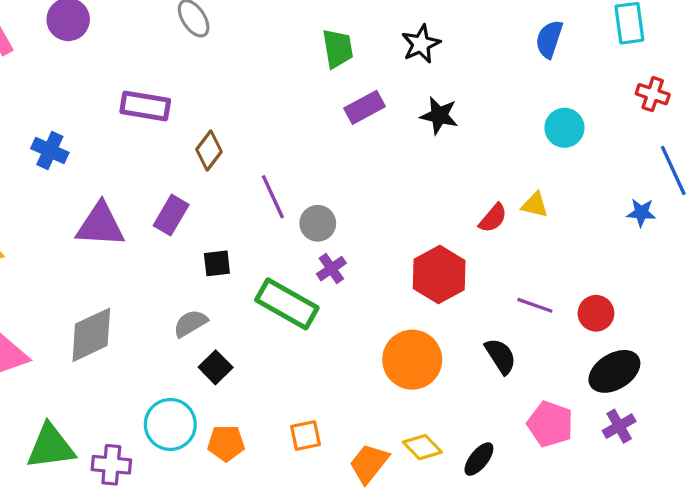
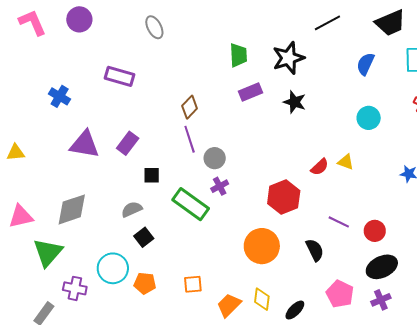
black star: (421, 44) -> (288, 58), size x1.4
brown diamond: (209, 150) -> (190, 107), moved
green triangle: (51, 447) -> (48, 252), moved, turned -48
yellow diamond: (422, 447) -> (262, 299), turned 45

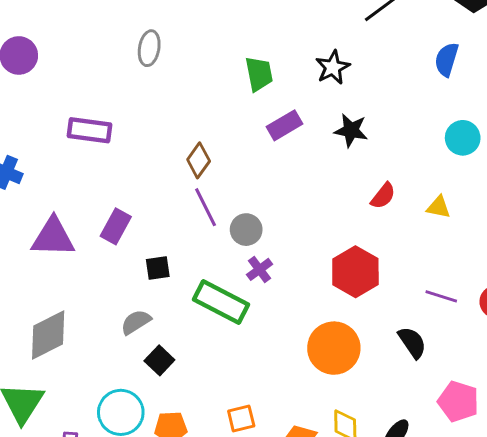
gray ellipse: (154, 27) -> (149, 48), moved, turned 45
black star: (288, 58) -> (333, 67), size x0.7
red semicircle: (320, 167) -> (383, 196), moved

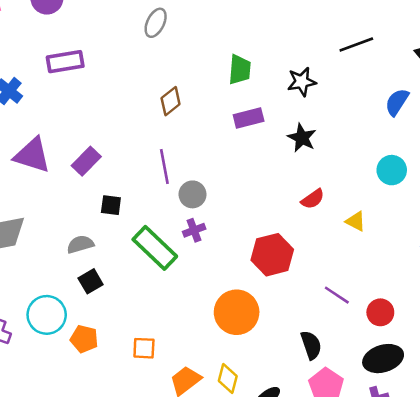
purple rectangle: (90, 130) -> (65, 62), moved, turned -33
brown diamond: (199, 160) -> (171, 101), moved
black semicircle: (412, 342) -> (311, 345), moved

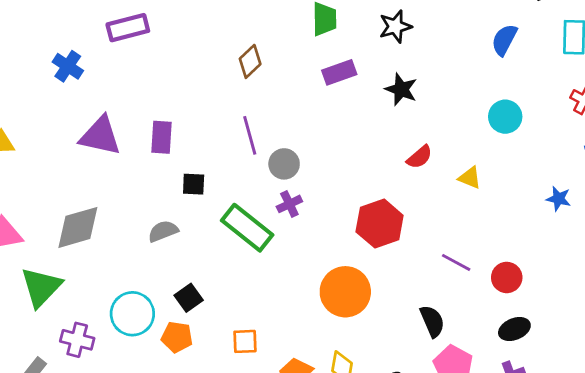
purple rectangle: (86, 161) -> (161, 137), turned -36
black square: (91, 281) -> (189, 298), moved
black ellipse: (383, 359) -> (514, 329), size x0.7

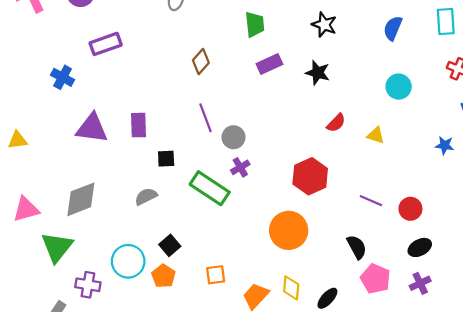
black star: (395, 26) -> (324, 25), moved, turned -30
orange pentagon: (177, 337) -> (164, 276), turned 30

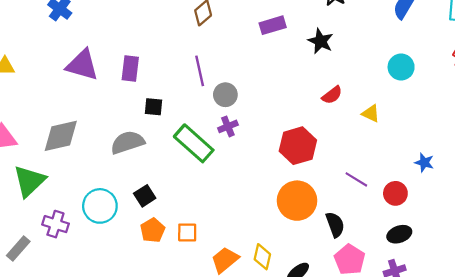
blue star: (445, 145) -> (424, 163), moved
gray semicircle: (146, 196) -> (128, 142), size x1.4
orange circle: (289, 230) -> (297, 201), moved
orange pentagon: (164, 276) -> (153, 230), moved

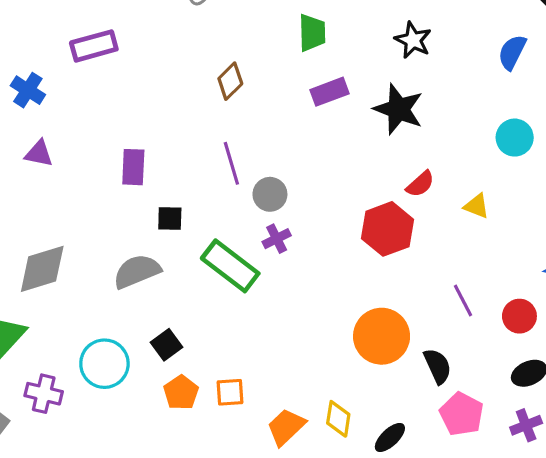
black star: (321, 41) -> (399, 109), size x1.4
purple triangle: (82, 65) -> (39, 154), moved, size x0.6
red hexagon: (298, 146) -> (387, 229), moved
purple line: (356, 179) -> (463, 300), turned 35

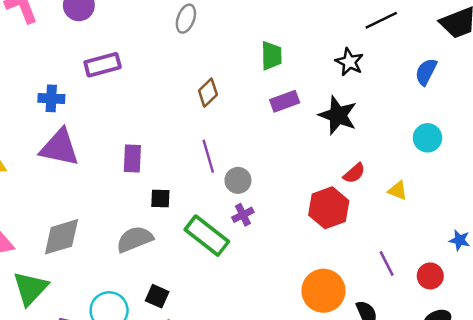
blue cross: (28, 90) -> (51, 98), turned -30
purple triangle: (39, 154) -> (59, 148), size x1.8
black square: (167, 345) -> (157, 296), turned -30

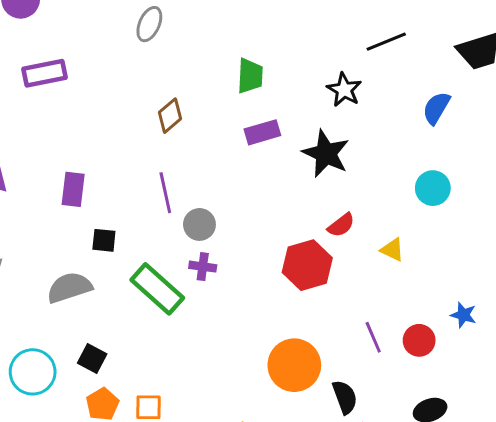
purple cross: (243, 215) -> (203, 267), turned 30
red circle: (430, 276) -> (419, 340), moved

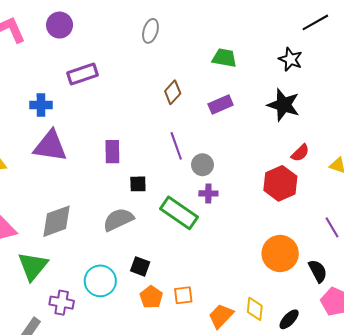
green trapezoid: (250, 76) -> (224, 58), turned -75
purple rectangle: (262, 132) -> (221, 104), moved

